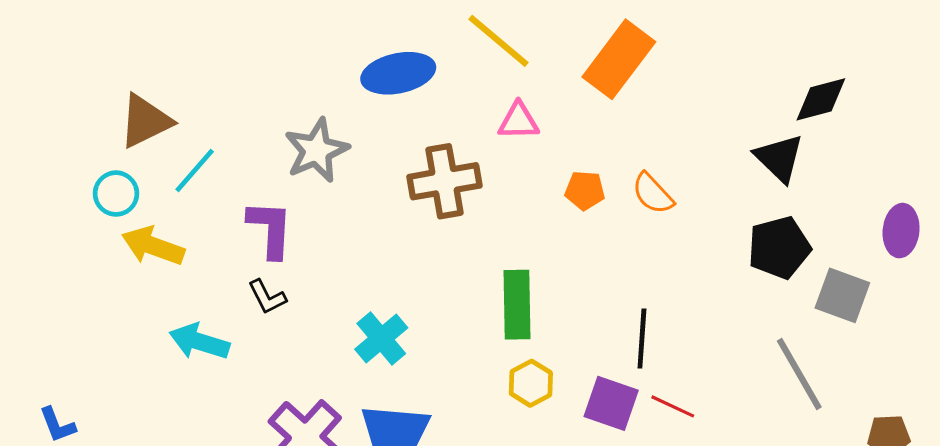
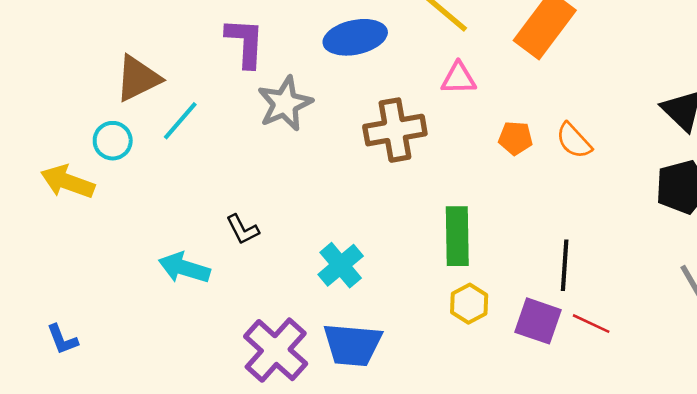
purple L-shape: (270, 229) -> (245, 43), moved
yellow arrow: (153, 246) -> (68, 182), moved

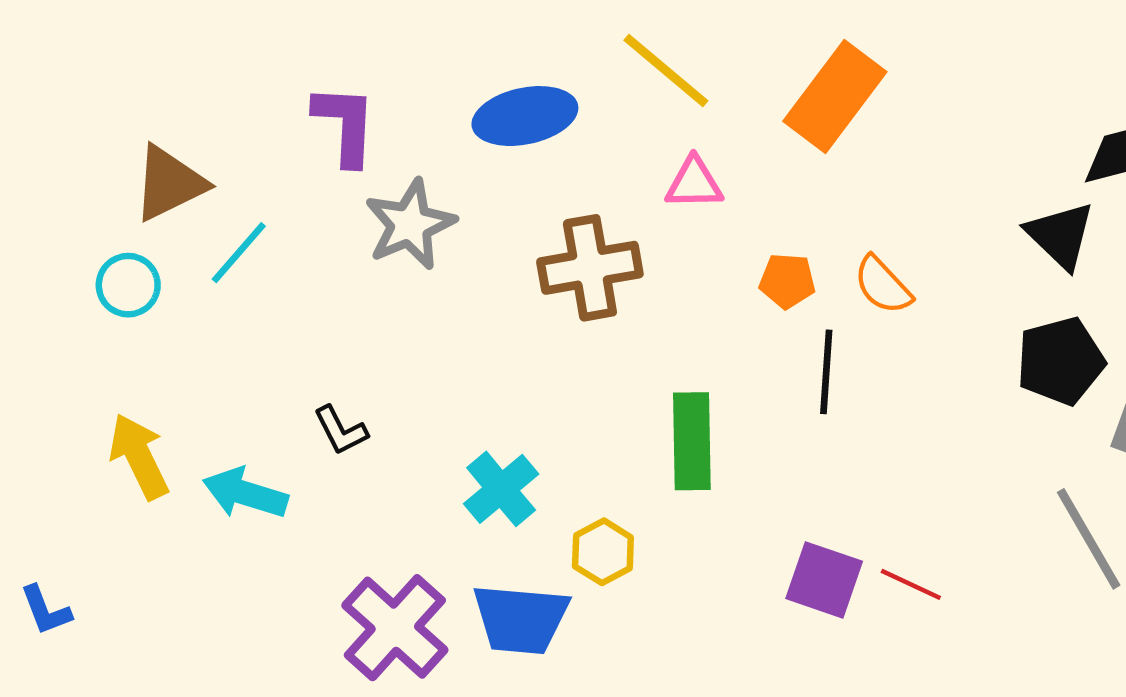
yellow arrow: (68, 182) -> (139, 456), moved, turned 44
black line: (565, 265) -> (826, 372), moved
yellow hexagon: (469, 304) -> (603, 552), moved

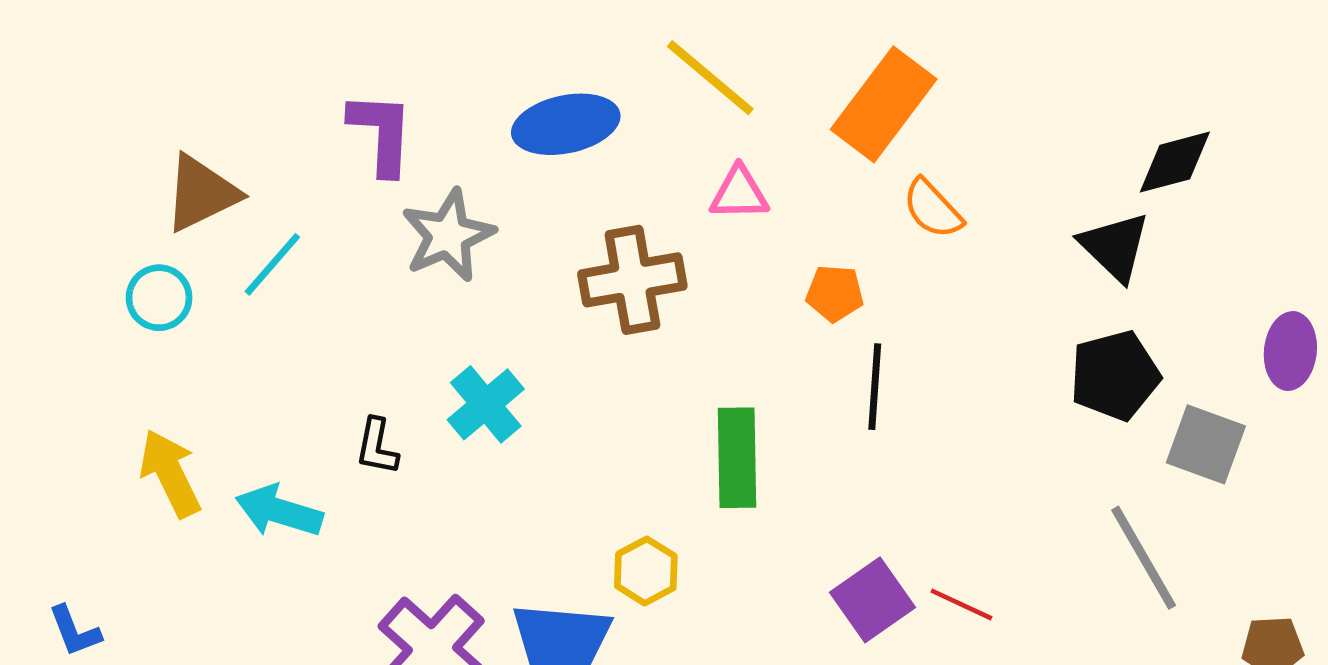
orange semicircle: (883, 285) -> (933, 209), moved
black L-shape: (341, 430) -> (377, 447), turned 38
cyan cross: (501, 489) -> (486, 404), moved
purple square: (824, 580) -> (873, 600), turned 36

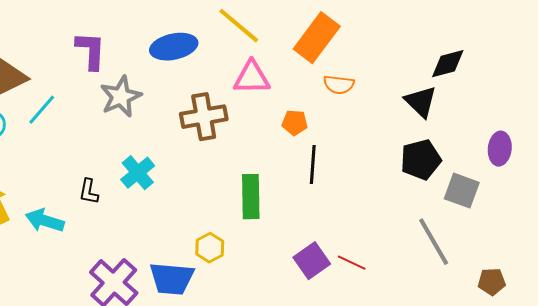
pink triangle: (739, 193) -> (252, 78), size x1.4
orange semicircle: (933, 209) -> (339, 85), turned -40

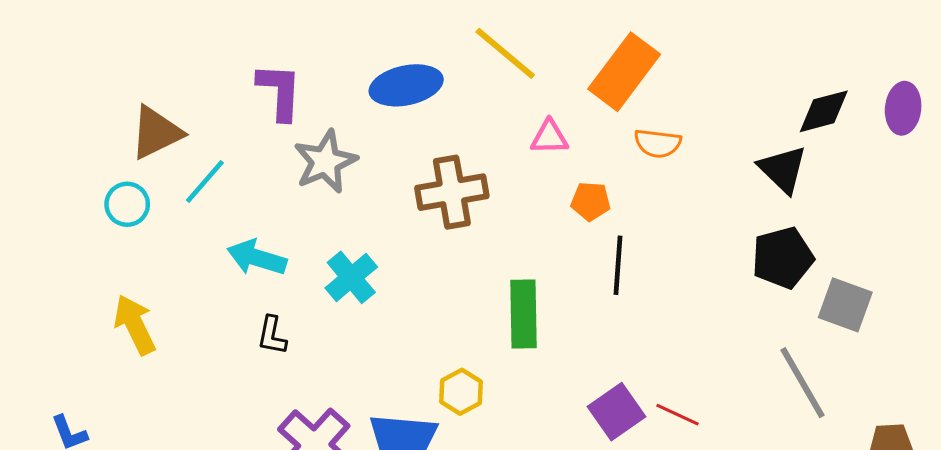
pink triangle: (252, 78) -> (549, 137), moved, size x0.7
purple ellipse: (500, 149) -> (903, 108), moved
black L-shape: (89, 192) -> (272, 335), moved
cyan arrow: (45, 221) -> (257, 258), moved

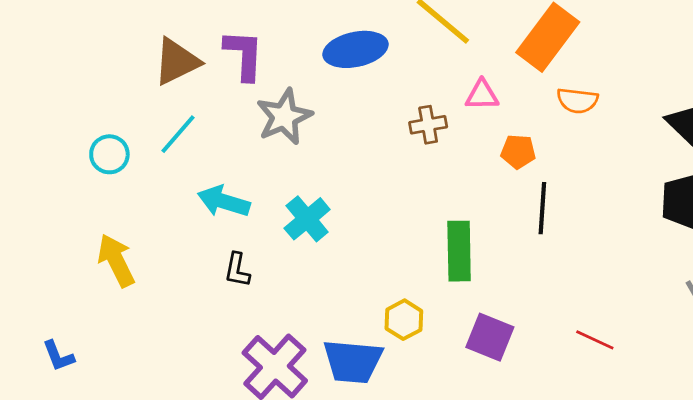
brown triangle: (156, 133) -> (177, 62), moved
brown cross: (452, 192) -> (428, 125), moved, size x0.6
purple square: (616, 412) -> (490, 337), moved, turned -33

